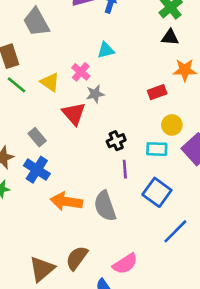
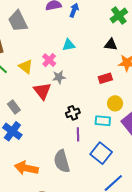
black triangle: (170, 37) -> (111, 45), moved
orange arrow: (66, 201) -> (26, 168), moved

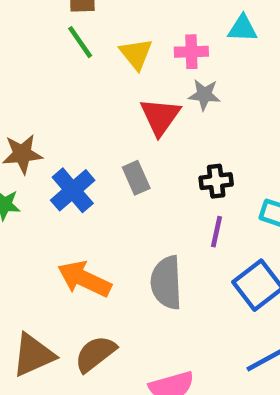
pink cross: (49, 60) -> (191, 52), turned 32
gray rectangle: (14, 107) -> (136, 178), moved

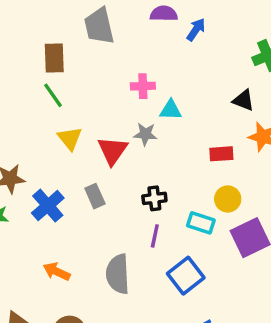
cyan triangle: (243, 28) -> (171, 110), moved
pink cross: (191, 52) -> (143, 86), moved
yellow triangle: (136, 54) -> (70, 138), moved
orange arrow: (84, 279) -> (57, 271), size x0.7

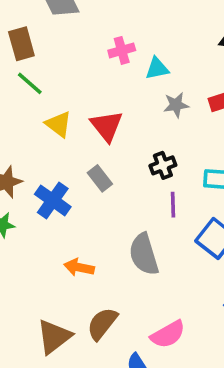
gray star: (145, 134) -> (176, 105), moved

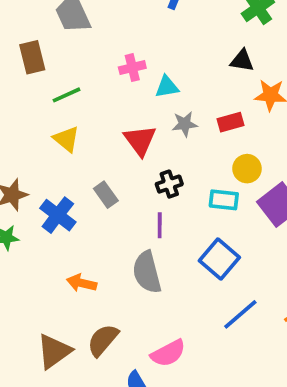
green line: (30, 83) -> (67, 95), moved, turned -68
red triangle: (107, 126) -> (140, 140), moved
purple line: (173, 205) -> (160, 225), moved

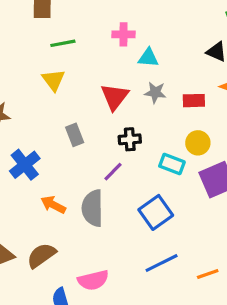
blue cross: (58, 215) -> (25, 165), moved
purple line: (160, 225) -> (113, 172), turned 30
orange arrow: (82, 283) -> (53, 205), moved

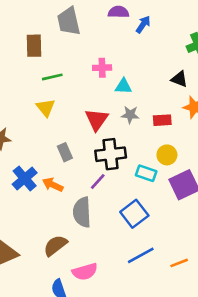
black cross: (130, 139) -> (111, 154), size x1.6
orange arrow: (53, 205) -> (53, 185), moved
brown semicircle: (41, 255) -> (55, 246), moved

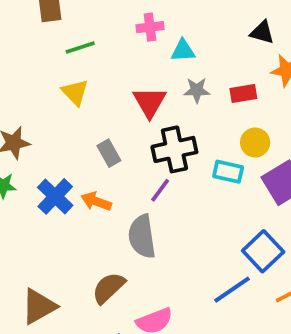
blue square: (134, 214) -> (263, 251), moved

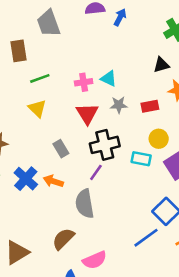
pink cross: (150, 27) -> (84, 82), moved
black triangle: (262, 32) -> (161, 65), turned -30
cyan triangle: (183, 51) -> (109, 79), turned 30

